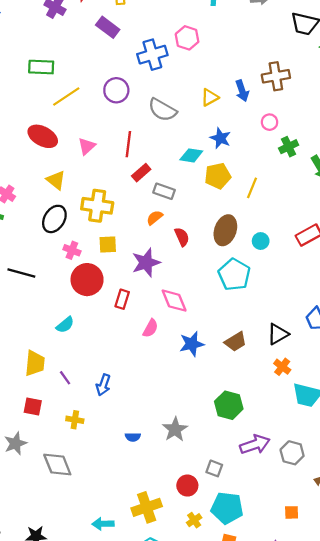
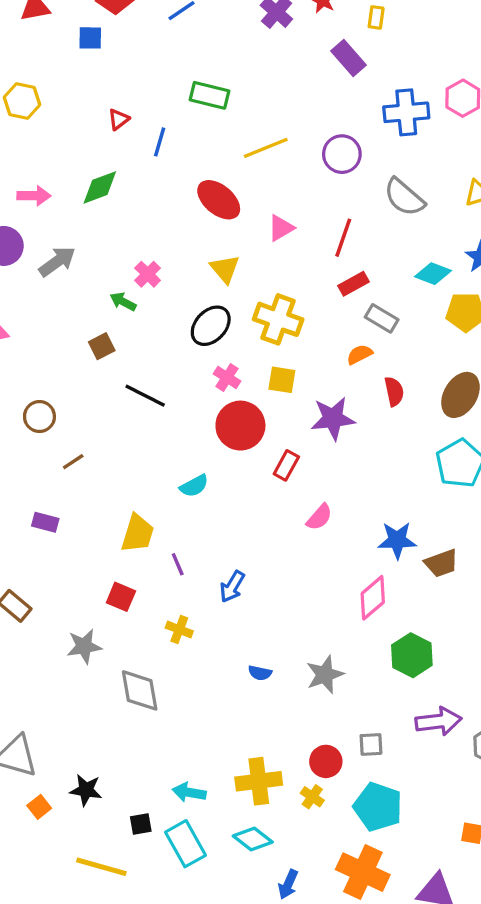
green rectangle: (41, 67) -> (209, 95), moved
pink diamond: (174, 301) -> (373, 598), moved, turned 60
blue star: (192, 344) -> (397, 540), moved
gray square: (214, 468) -> (371, 744), turned -35
yellow cross: (194, 520) -> (312, 797), moved, turned -32

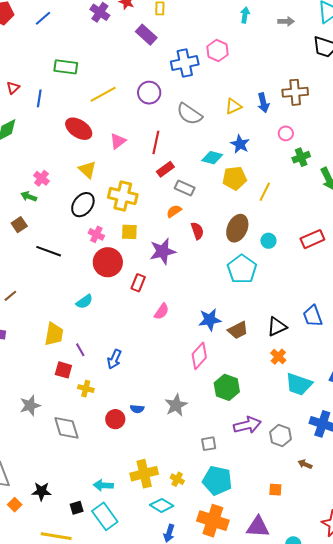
red square: (121, 597) -> (63, 370), moved
red circle: (326, 761) -> (115, 419), moved
cyan diamond: (253, 839) -> (162, 505), moved

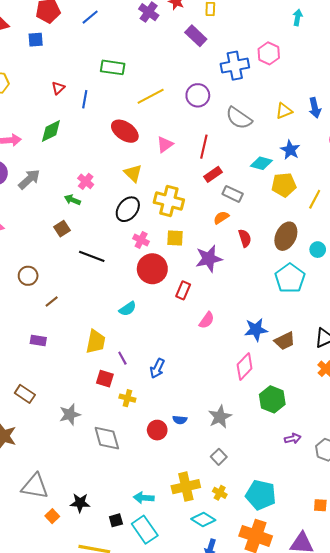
purple arrow: (247, 425) -> (293, 438), size x0.6
gray square: (209, 444) -> (219, 457), moved, turned -35

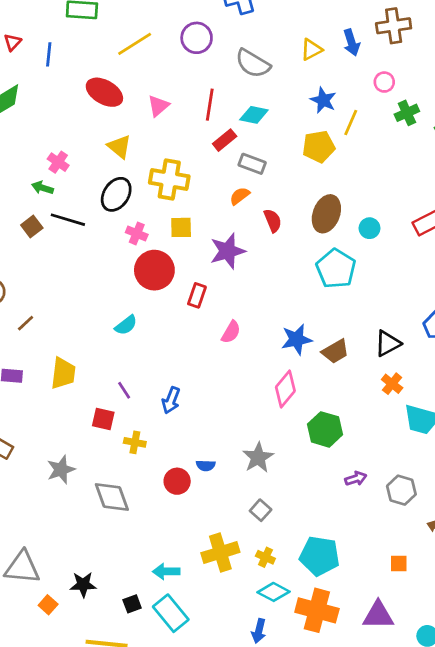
cyan diamond: (261, 163) -> (254, 115), moved
yellow line: (315, 199) -> (351, 123), moved
black line: (92, 256) -> (68, 220), moved
yellow trapezoid: (96, 342) -> (63, 373), moved
cyan diamond: (203, 519) -> (273, 592), moved

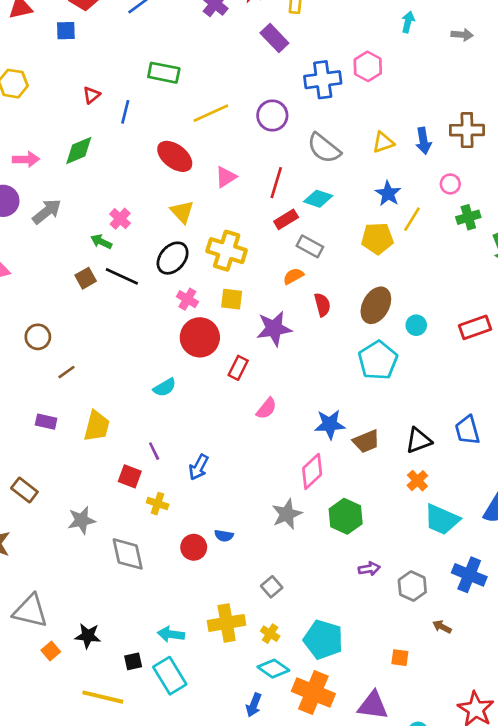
gray star: (258, 458) -> (287, 514), moved

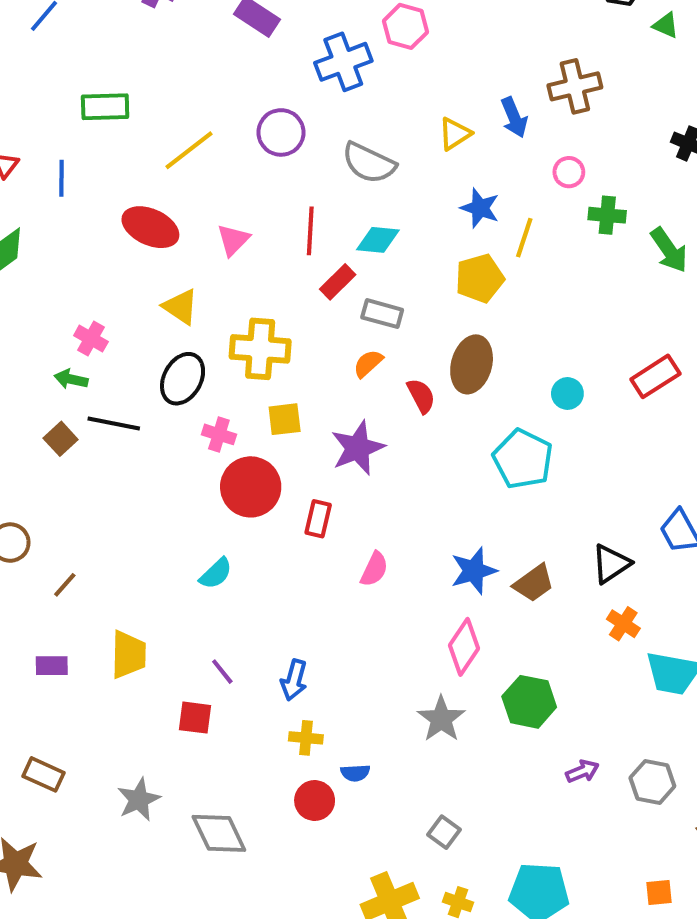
green cross: (468, 217) -> (607, 215), turned 35
brown ellipse: (376, 305) -> (472, 364), moved
yellow cross: (158, 504) -> (306, 738), moved

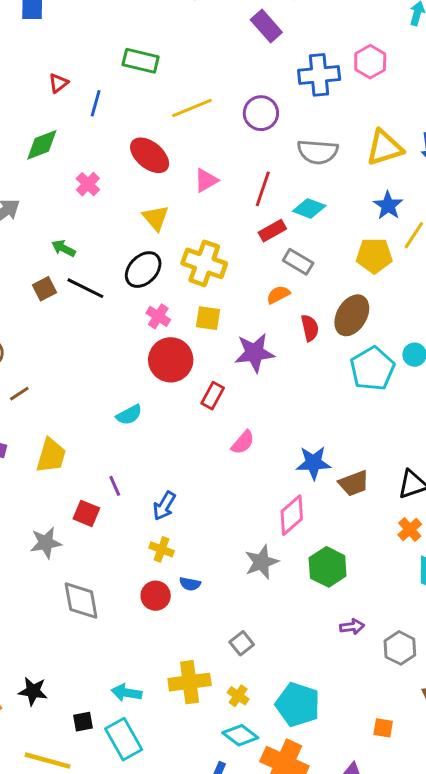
yellow triangle: (455, 134) -> (385, 148), size x1.5
gray semicircle: (369, 163) -> (318, 152), turned -36
pink cross: (91, 339) -> (88, 184), moved
cyan pentagon: (523, 459) -> (372, 369), moved
gray star: (139, 800) -> (46, 543), moved

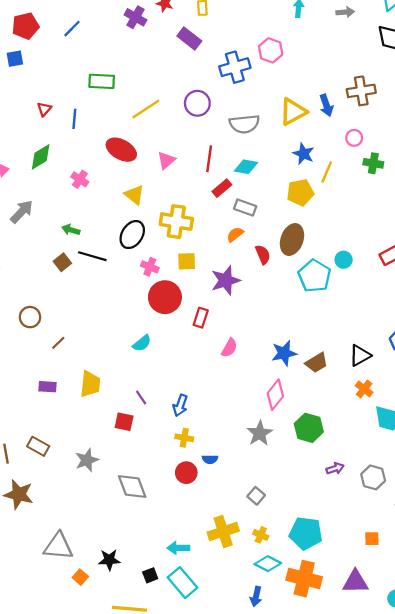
gray star: (46, 543) -> (87, 460), moved

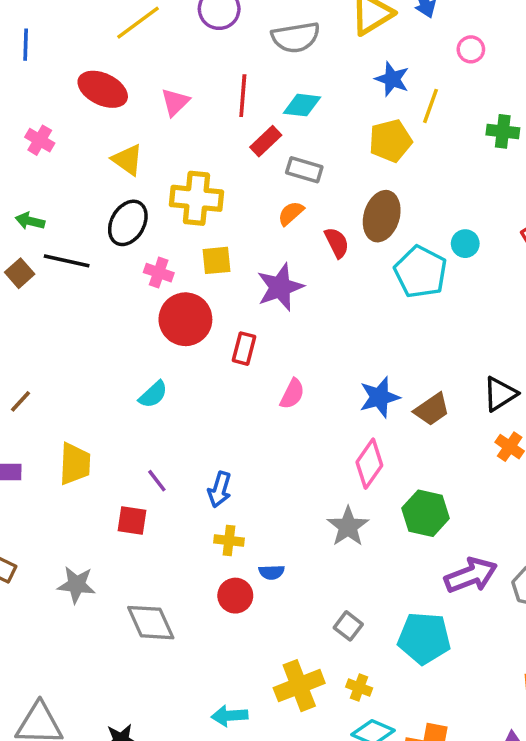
green cross: (373, 163) -> (503, 131), moved
gray star: (87, 460) -> (76, 585), turned 30
purple arrow: (335, 468) -> (471, 575), size x1.8
cyan pentagon: (306, 533) -> (424, 638), moved

